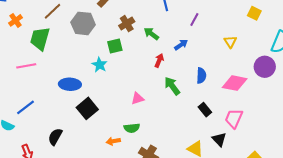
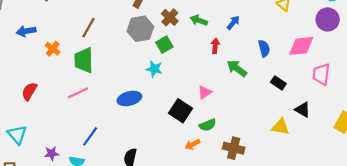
gray hexagon: (83, 23) -> (140, 29), moved
black square: (87, 108) -> (180, 111), moved
pink trapezoid: (234, 118) -> (321, 74), moved

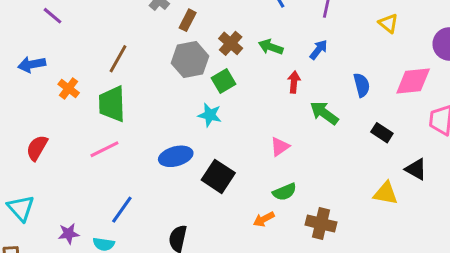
black square: (180, 111) -> (218, 176), moved

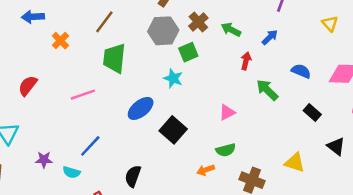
blue semicircle: (362, 85) -> (301, 71), turned -60
green trapezoid: (112, 104) -> (114, 58), moved
blue ellipse: (176, 156) -> (141, 108), turned -32
yellow triangle: (386, 193) -> (295, 163), moved

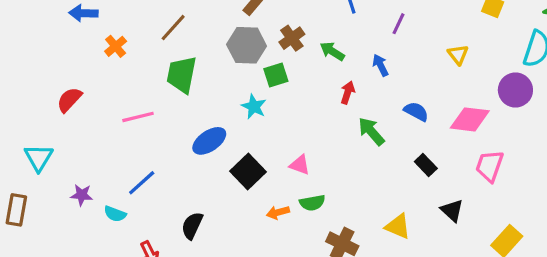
blue arrow: (270, 37) -> (380, 65), turned -78
pink triangle: (227, 112) -> (300, 165), moved, turned 42
orange arrow: (206, 170) -> (278, 212), moved

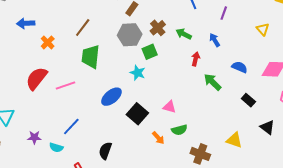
red semicircle: (69, 100) -> (37, 78), moved, size x1.4
orange arrow: (278, 212) -> (158, 138), turned -112

